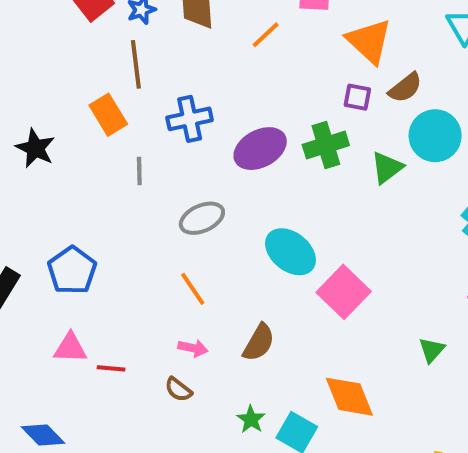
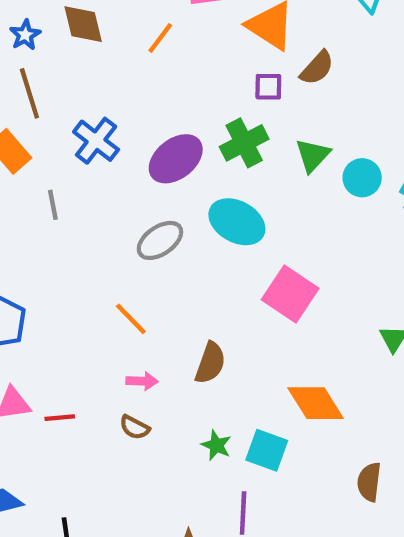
blue cross: (190, 119) -> (96, 141), turned -30
cyan circle: (435, 136) -> (362, 178), moved, size x0.7
gray ellipse: (202, 218) -> (160, 240), moved
cyan ellipse: (290, 252) -> (237, 222), moved

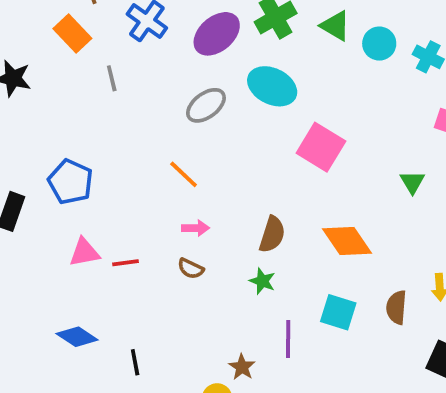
green triangle: (313, 155) -> (335, 26), turned -40
brown semicircle: (210, 363) -> (272, 234), moved
cyan square: (267, 450) -> (338, 312), moved

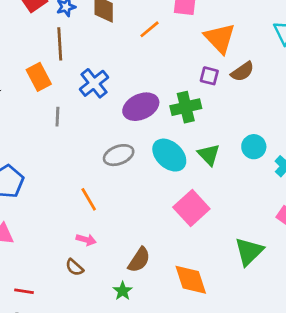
green triangle: (335, 26) -> (209, 155), moved
green triangle: (412, 182) -> (249, 251), size x1.6
red line: (125, 263) -> (24, 291), moved

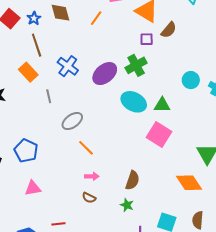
gray ellipse: (119, 155) -> (72, 121), moved
green triangle: (209, 155) -> (162, 105), moved, turned -30
orange diamond: (191, 280) -> (189, 183), moved

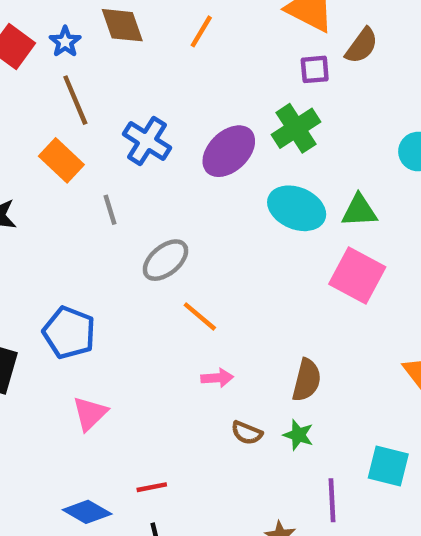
pink triangle: (33, 188) -> (90, 413), turned -30
brown semicircle: (89, 198) -> (247, 433), moved

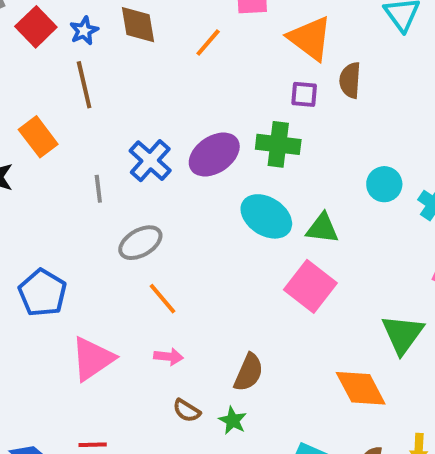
brown semicircle: (362, 46) -> (350, 80), turned 138
green cross: (296, 128) -> (278, 144), turned 30
blue cross: (147, 141) -> (150, 161), moved
orange rectangle: (61, 160) -> (38, 137), moved
pink triangle: (90, 413) -> (93, 359), moved, size x1.4

